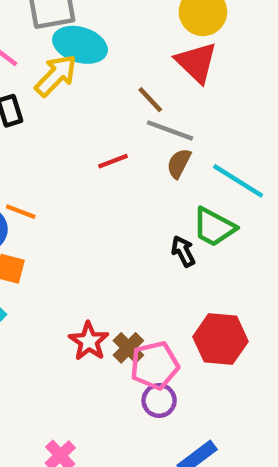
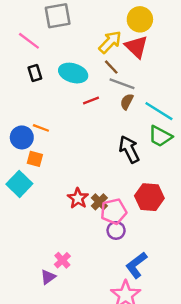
cyan ellipse: (80, 45) -> (73, 73), moved
yellow arrow: (56, 76) -> (110, 42), moved
green trapezoid: (214, 227) -> (160, 136), moved
black arrow: (183, 251) -> (129, 149), size x1.6

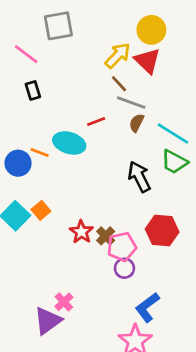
cyan ellipse: (73, 73) -> (69, 143), moved
orange square: (35, 159) -> (41, 210), moved, turned 35
purple triangle: (48, 277) -> (48, 321), size x1.6

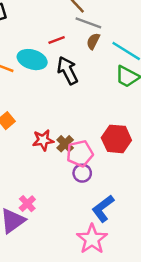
black arrow: (139, 177) -> (68, 71), moved
red star: (81, 232) -> (43, 140), turned 30

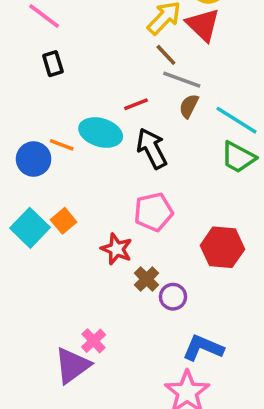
red star: (43, 140) -> (117, 249), turned 30
brown cross: (65, 144) -> (147, 279), moved
pink pentagon: (80, 154) -> (154, 212), moved
blue L-shape: (103, 209) -> (203, 348), turned 60

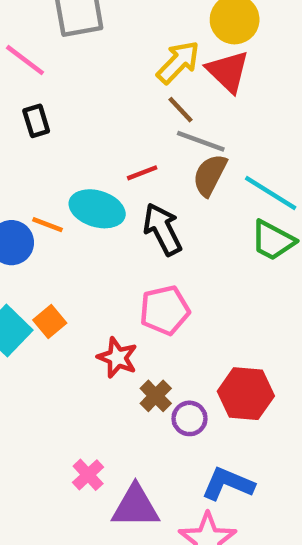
brown semicircle: (189, 106) -> (210, 175), size x1.4
red hexagon: (222, 247) -> (246, 394), moved
purple triangle: (72, 366) -> (135, 506), moved, turned 36

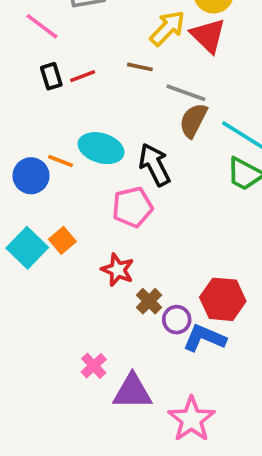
brown line: (180, 110) -> (140, 67), moved, turned -35
red line: (142, 173) -> (83, 76), moved
pink pentagon: (165, 310) -> (132, 207), moved
blue L-shape: (228, 484) -> (204, 338), moved

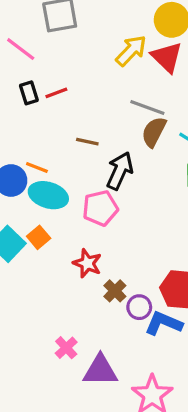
brown line: (140, 67) -> (87, 142), moved
cyan ellipse: (101, 148) -> (48, 195), moved
black arrow: (155, 165) -> (120, 171), turned 51

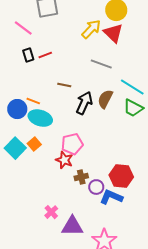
brown semicircle: (154, 132) -> (105, 99), moved
pink pentagon: (100, 208) -> (72, 144), moved
brown cross: (115, 291) -> (81, 177), turned 32

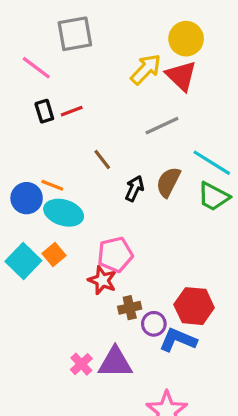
gray line: (101, 64) -> (162, 126), turned -45
brown line: (64, 85) -> (102, 159), turned 40
black arrow: (84, 103) -> (134, 188), size x0.7
purple triangle: (72, 226) -> (115, 362), moved

